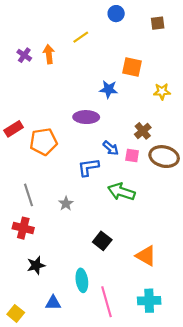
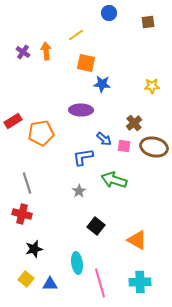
orange square: (132, 67) -> (86, 63), moved
gray star: (66, 204) -> (79, 191), moved
yellow square: (16, 313) -> (26, 279), moved

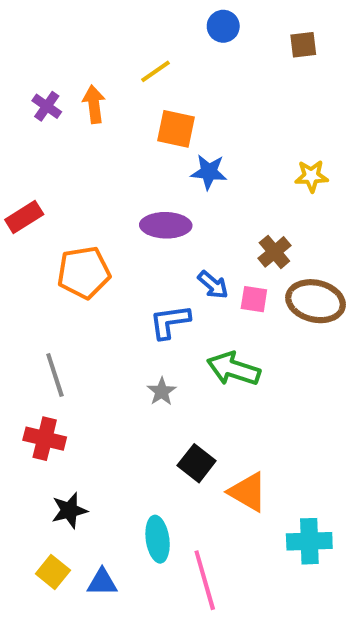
red rectangle: (13, 121) -> (24, 217), moved
orange triangle: (137, 240) -> (248, 492), moved
cyan cross: (140, 282) -> (309, 541), moved

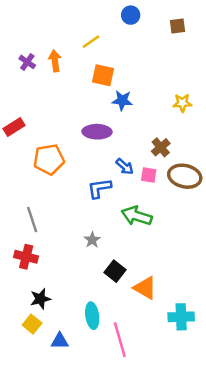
gray star: (162, 391) -> (92, 240), moved
yellow square: (53, 572) -> (32, 324), moved

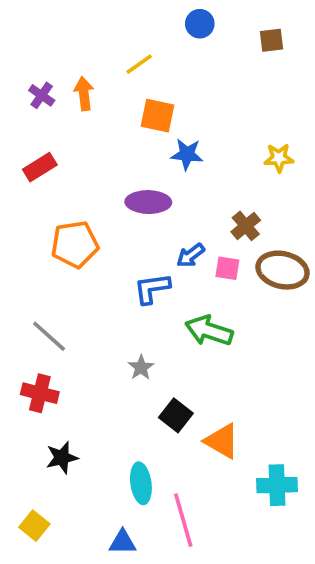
red rectangle: (14, 127) -> (40, 167), moved
blue arrow: (125, 167) -> (191, 255), turned 102
gray line: (32, 219) -> (49, 336), turned -30
yellow square: (32, 324) -> (34, 526), moved
blue triangle: (60, 341) -> (123, 542), moved

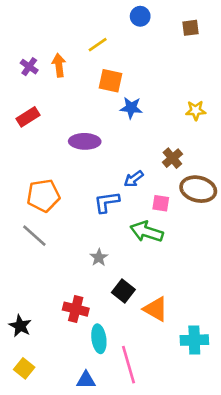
purple ellipse: (148, 202) -> (85, 141), moved
orange pentagon: (75, 244) -> (43, 196), moved
pink square: (227, 268) -> (161, 203), moved
red cross: (40, 393) -> (76, 309), moved
black star: (62, 458) -> (20, 326), moved, turned -30

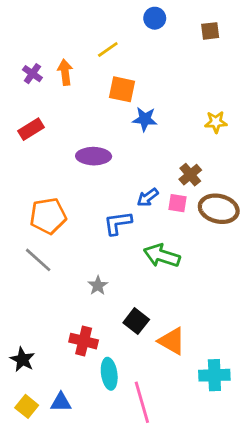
pink square: (161, 203) -> (177, 203), moved
gray star: (99, 257) -> (98, 286), moved
blue triangle: (86, 380) -> (61, 402), moved

